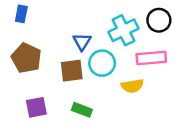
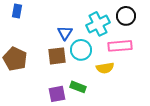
brown pentagon: (26, 58) -> (15, 59), moved
purple square: (36, 107) -> (57, 94), moved
green rectangle: (82, 110) -> (78, 87), moved

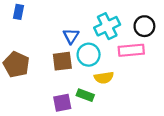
black circle: (126, 16) -> (144, 26), moved
yellow semicircle: (105, 68) -> (104, 78), moved

